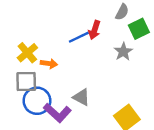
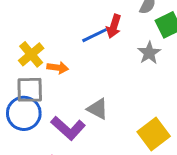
blue circle: (37, 101) -> (24, 113), moved

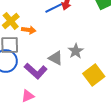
gray star: (149, 53) -> (76, 51), moved

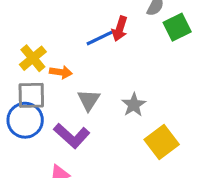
gray triangle: (56, 58) -> (89, 100), moved, turned 35

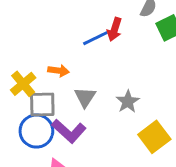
yellow cross: (33, 58) -> (23, 84), moved
gray square: (31, 95) -> (42, 105), moved
blue circle: (25, 120) -> (36, 131), moved

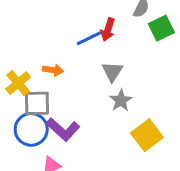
gray triangle: (85, 97) -> (112, 72), moved

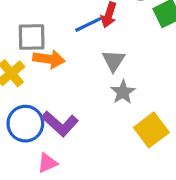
orange arrow: (53, 70) -> (49, 59), size x1.4
gray square: (37, 103) -> (32, 37), moved

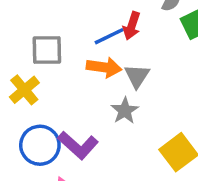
orange arrow: (49, 59) -> (104, 67), moved
gray star: (123, 92) -> (125, 111), moved

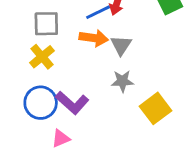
yellow cross: (24, 90) -> (42, 57), moved
gray star: (125, 111) -> (122, 81), moved, turned 30

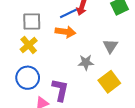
gray triangle: (121, 45) -> (110, 46), moved
purple L-shape: (72, 103) -> (60, 90), moved, turned -120

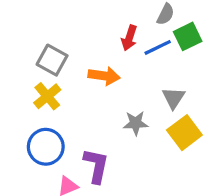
blue line: (68, 13) -> (158, 47), moved
gray square: (32, 22) -> (52, 60), turned 30
yellow square: (109, 82) -> (184, 133), moved

